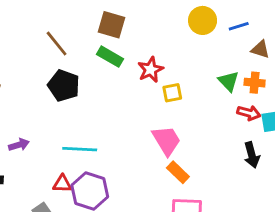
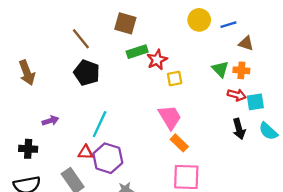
green rectangle: (110, 57) -> (137, 52), moved, turned -48
cyan line: (80, 149) -> (100, 124), turned -68

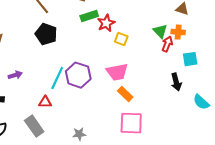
yellow square: (175, 78) -> (121, 39), turned 32
red arrow: (237, 95) -> (167, 44), moved, turned -84
pink trapezoid: (170, 117) -> (117, 72), turned 110
cyan semicircle: (268, 131) -> (201, 102), moved
purple hexagon: (108, 158) -> (78, 75), moved

